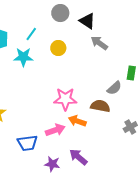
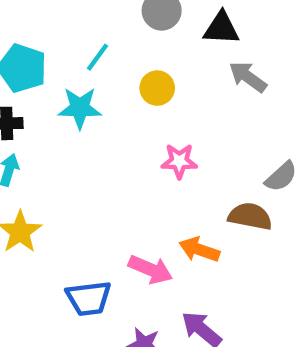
black triangle: (87, 21) -> (221, 28), turned -30
pink star: (65, 99) -> (179, 161), moved, size x0.7
pink arrow: (55, 130) -> (151, 269), turned 42

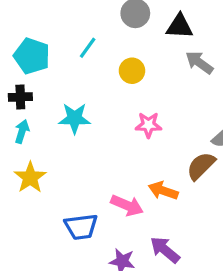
cyan star: (80, 108) -> (75, 118), moved
brown semicircle: (250, 216) -> (201, 166), turned -56

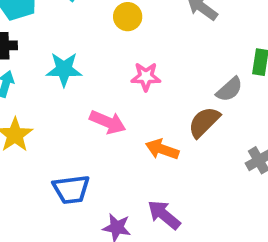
pink arrow: (127, 205) -> (108, 122), moved

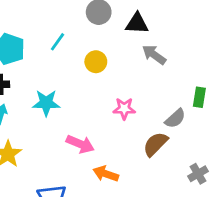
pink star: (146, 77) -> (124, 109), moved
orange arrow: (162, 149) -> (106, 174), moved

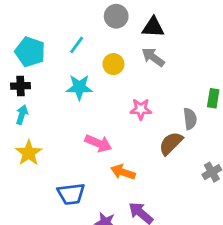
gray arrow: (154, 55) -> (153, 57), moved
cyan star: (46, 103) -> (79, 87), moved
gray semicircle: (175, 118) -> (190, 119), turned -55

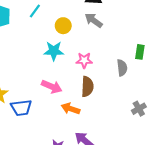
cyan star: (79, 87) -> (54, 51), moved
brown semicircle: (171, 143) -> (87, 87), moved, turned 138
blue trapezoid: (71, 194) -> (21, 108), moved

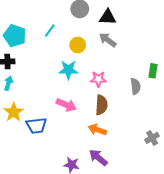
orange arrow: (71, 109) -> (97, 130), moved
gray cross: (139, 109) -> (152, 138), moved

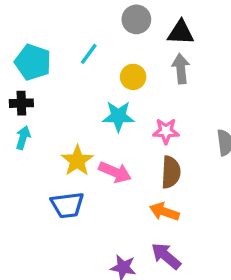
gray arrow: (108, 40) -> (181, 69), turned 48
yellow star: (14, 112) -> (77, 161), moved

